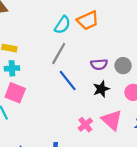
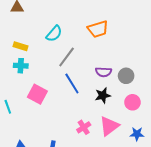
cyan semicircle: (62, 25) -> (54, 34), moved
pink square: (15, 93) -> (37, 94), moved
pink triangle: (112, 120) -> (109, 126), turned 35

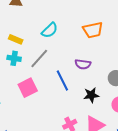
gray line: (67, 57) -> (39, 58), moved
purple semicircle: (104, 72) -> (83, 64), moved
pink square: (37, 94) -> (28, 88), turned 30

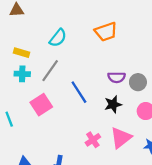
purple semicircle: (83, 64) -> (116, 77), moved

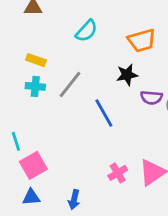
cyan semicircle: (58, 38) -> (87, 31), moved
black star: (113, 104) -> (127, 75), moved
pink square: (41, 105) -> (33, 165), moved

